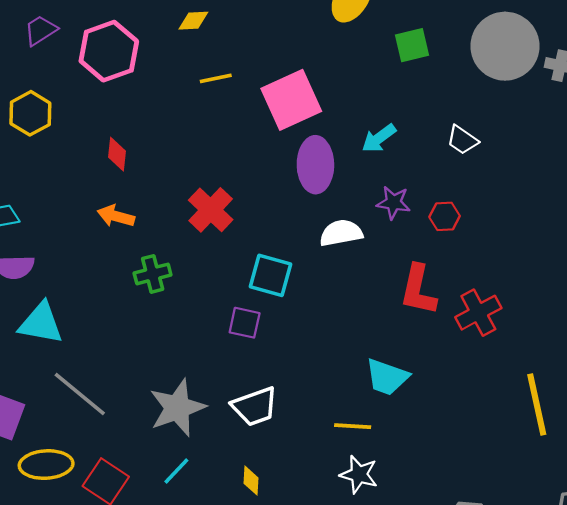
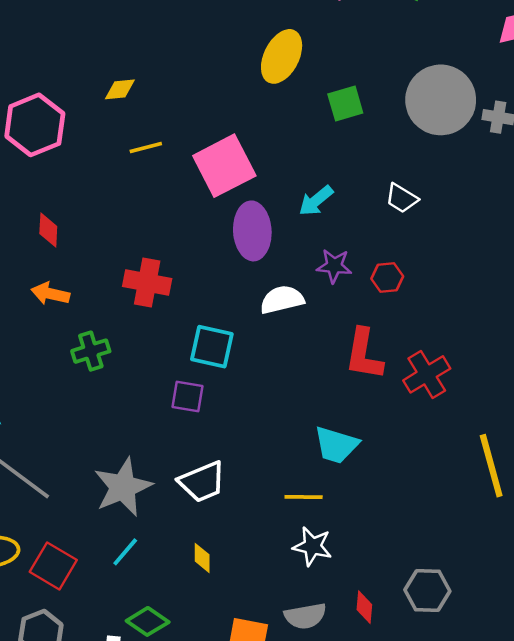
red cross: (211, 210) -> (147, 282), turned -30

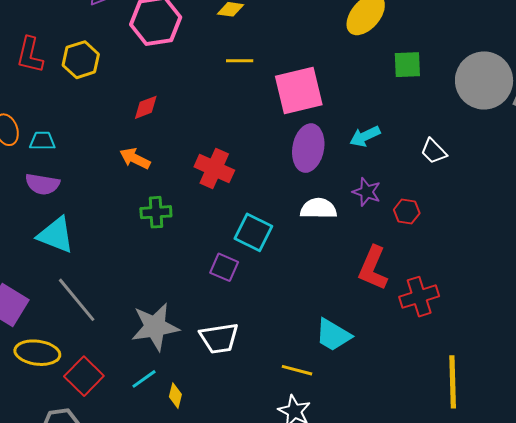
red diamond: (48, 230) -> (146, 107), turned 52
yellow diamond: (202, 558) -> (175, 396), moved

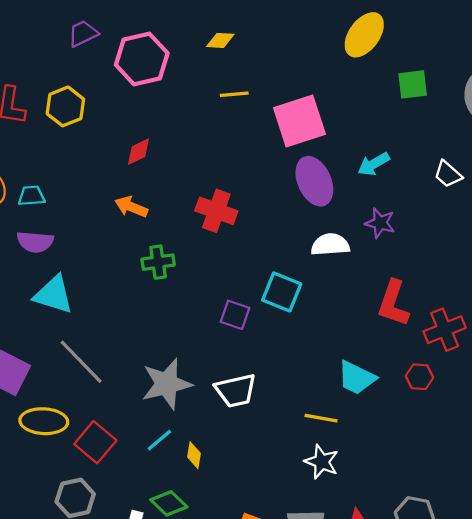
purple ellipse: (308, 148) -> (314, 181), turned -30
red hexagon: (407, 212) -> (419, 377), moved
cyan square: (253, 232) -> (282, 292), moved

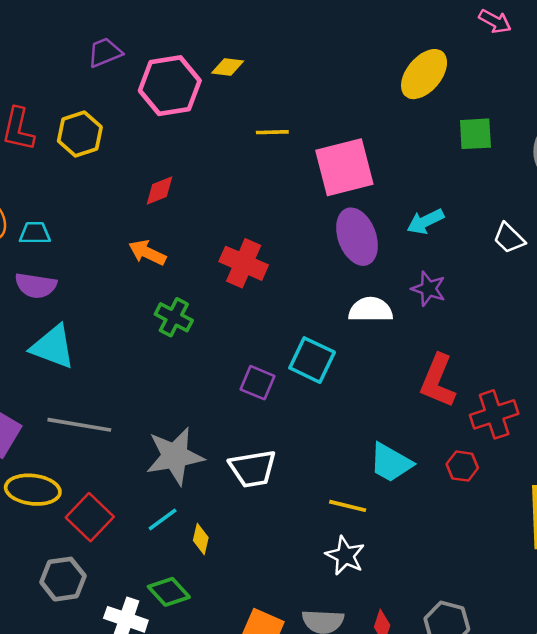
yellow diamond: (220, 40) -> (228, 67), moved
green cross: (158, 262) -> (174, 317), turned 32
gray line: (81, 362) -> (79, 425), turned -40

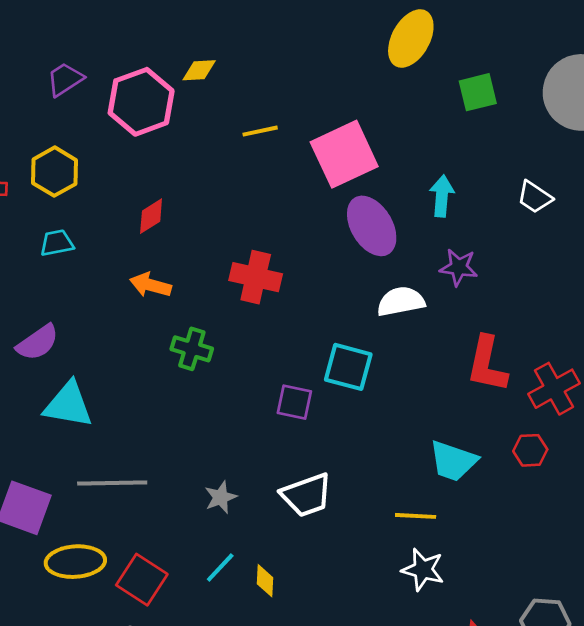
cyan arrow: (425, 221) -> (442, 196), turned 132
cyan trapezoid: (35, 233) -> (57, 243), moved
purple semicircle: (36, 285) -> (38, 343), turned -33
gray star: (175, 456) -> (221, 497), size x0.5

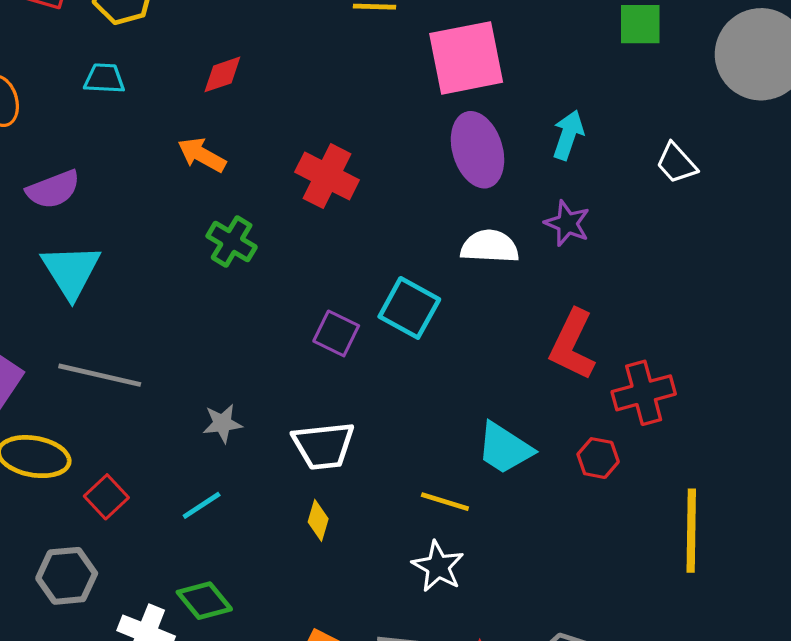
cyan triangle: (68, 405) -> (71, 271), turned 34
red square: (142, 580) -> (106, 497), size x0.7
yellow diamond: (265, 581) -> (318, 520), moved

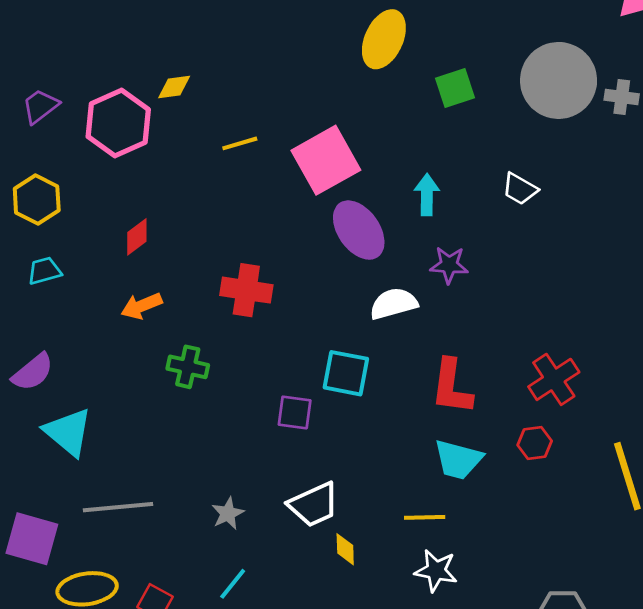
orange arrow: (202, 155) -> (141, 306), turned -33
red L-shape: (572, 345) -> (452, 387), moved
yellow diamond: (318, 520) -> (345, 549), moved

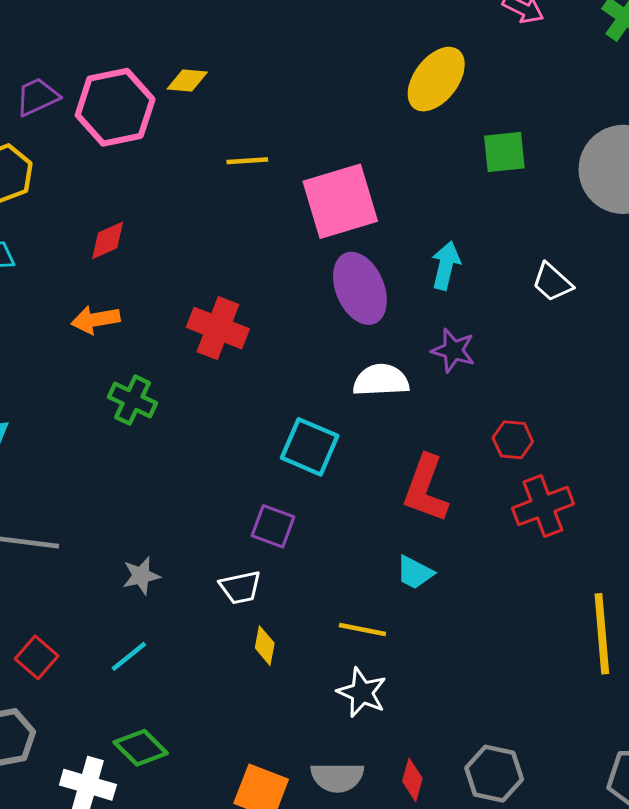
purple trapezoid: (40, 106) -> (37, 97), moved
purple square: (295, 412) -> (273, 526), moved
red hexagon: (535, 443) -> (513, 440), moved
cyan trapezoid: (458, 460) -> (415, 573), size x0.7
white trapezoid: (314, 505) -> (240, 587), size x0.7

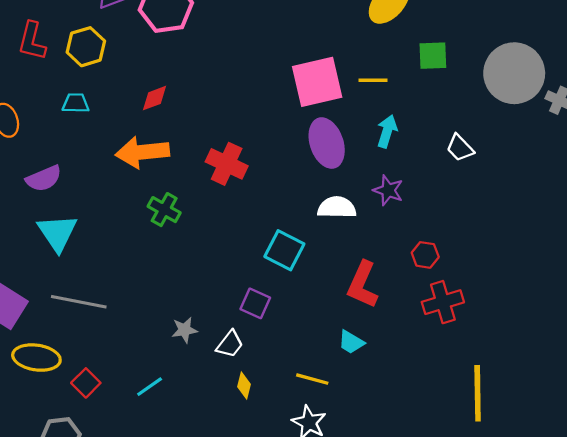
yellow line: (247, 161) -> (373, 80), moved
orange arrow: (95, 320) -> (142, 152), size x1.6
gray star: (141, 576) -> (184, 330), moved
white trapezoid: (240, 587) -> (230, 344), turned -44

